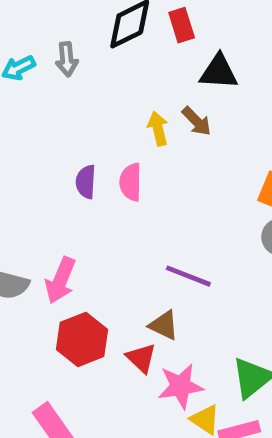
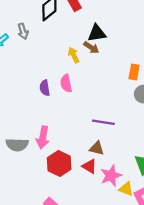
black triangle: (219, 72) -> (97, 33), moved

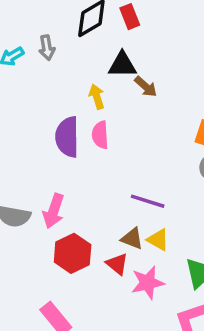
black triangle: (97, 33) -> (122, 65), moved
yellow arrow: (74, 55) -> (97, 97), moved
purple semicircle: (45, 88) -> (67, 137), size x1.6
yellow triangle: (126, 189) -> (158, 240), moved

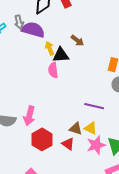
black triangle: (122, 65) -> (61, 55), moved
purple semicircle: (67, 137) -> (33, 30), moved, turned 110
purple line: (148, 201) -> (94, 106), moved
pink star: (148, 283) -> (96, 145), moved

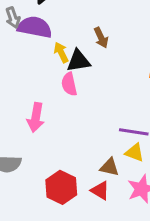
brown arrow: (77, 41) -> (101, 38), turned 32
pink arrow: (29, 116) -> (36, 118), moved
yellow triangle: (91, 128) -> (135, 153), moved

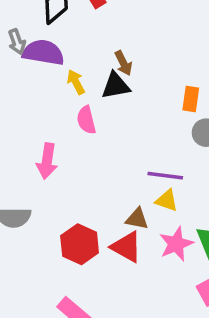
black triangle: (78, 61) -> (116, 86), moved
red triangle: (100, 191) -> (126, 247), size x1.4

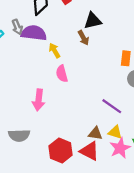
black triangle: (116, 86) -> (93, 21), moved
purple line: (165, 176) -> (112, 106), turned 30
yellow triangle: (167, 200) -> (115, 132), moved

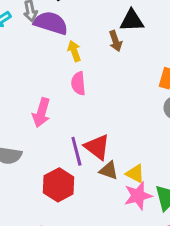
purple line: (112, 106) -> (76, 151), moved, turned 30
red triangle: (89, 151) -> (97, 147), moved

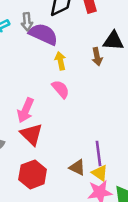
pink semicircle: (78, 83) -> (61, 89), turned 138
red triangle: (97, 147) -> (31, 134), moved
purple line: (76, 151) -> (98, 153), moved

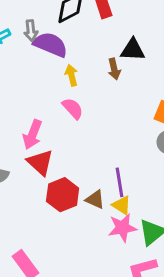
red hexagon: (33, 174) -> (63, 195), moved

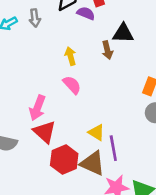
purple semicircle: (50, 45) -> (86, 13), moved, size x0.6
brown triangle: (95, 199) -> (92, 163), size x1.5
yellow triangle: (122, 205) -> (96, 132), moved

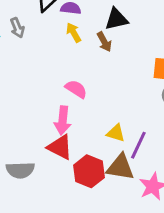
yellow arrow: (70, 56) -> (74, 33), moved
pink arrow: (37, 108) -> (63, 120), moved
purple line: (113, 148) -> (138, 145), turned 50

